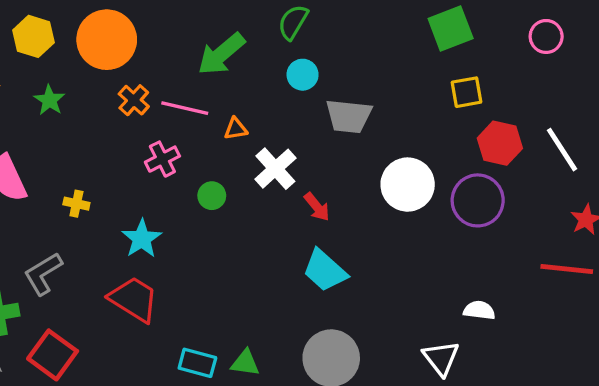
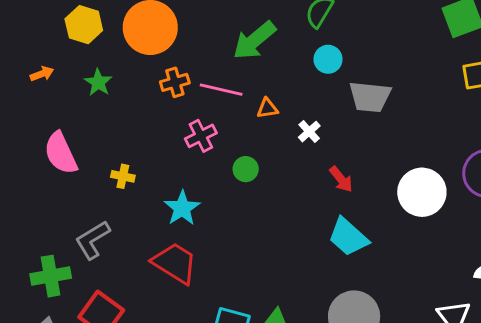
orange cross: (134, 100) -> (175, 82), turned 32
white cross: (275, 169) -> (309, 132), moved, size x0.6
white circle: (408, 185) -> (422, 192), moved

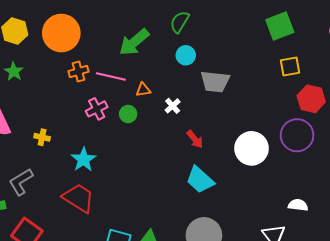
green star: (98, 82) -> (14, 71), moved
green circle: (246, 169) -> (128, 114), moved

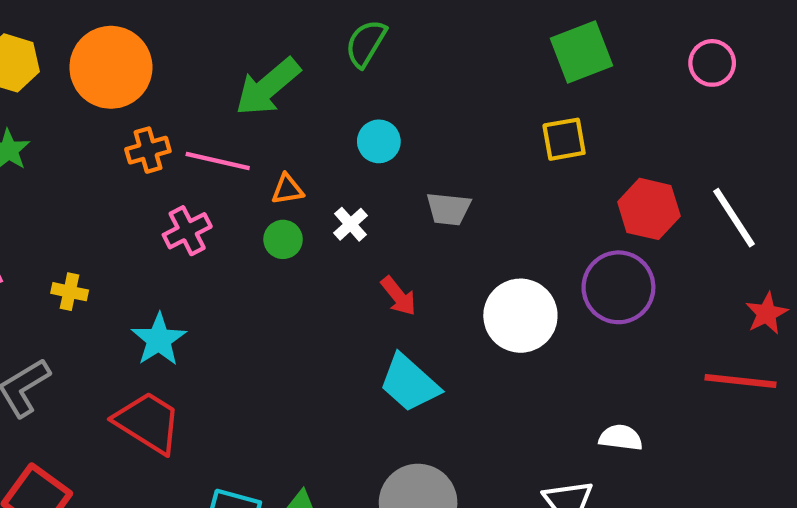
cyan circle: (186, 55) -> (379, 141), moved
yellow square: (290, 66) -> (564, 139), moved
gray trapezoid: (215, 82) -> (449, 209), moved, size x0.7
green circle: (128, 114) -> (283, 239), moved

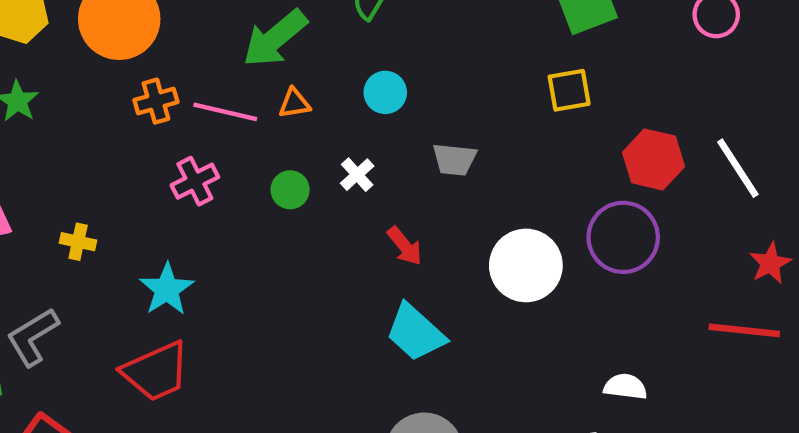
orange triangle: (287, 189) -> (294, 103), moved
red trapezoid: (148, 422) -> (156, 371), turned 124

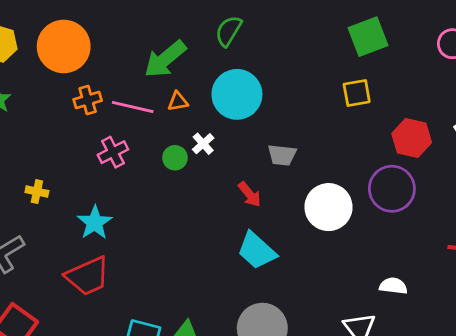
cyan circle: (385, 92) -> (237, 94), size x1.8
gray trapezoid: (454, 159) -> (282, 155), moved
white cross: (357, 175) -> (203, 144), moved

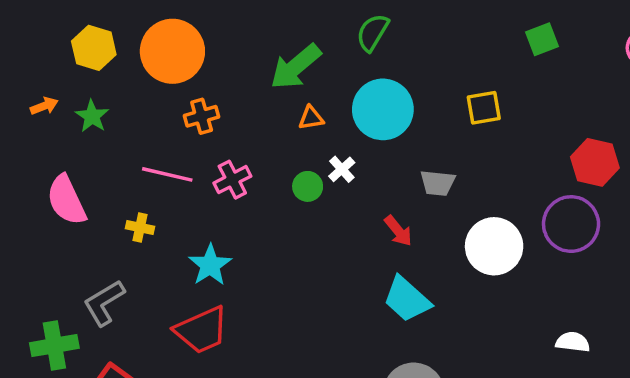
green square: (368, 37) -> (542, 39), size x0.7
yellow square: (357, 93) -> (484, 108), moved
pink line: (133, 107) -> (167, 174), moved

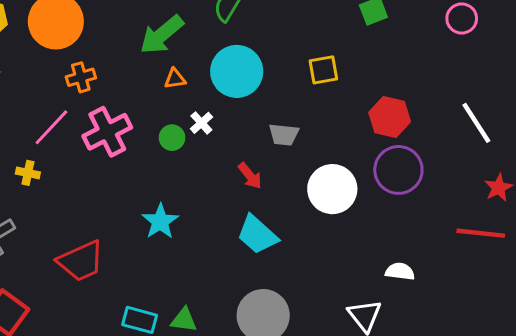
red hexagon: (595, 162) -> (390, 117), moved
pink line: (167, 174) -> (51, 127), turned -60
pink cross: (232, 180) -> (107, 132), size x1.5
cyan star: (210, 265) -> (160, 221), moved

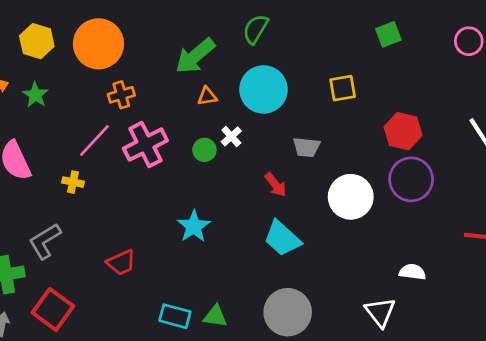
red trapezoid: (81, 261) -> (121, 263), size x0.7

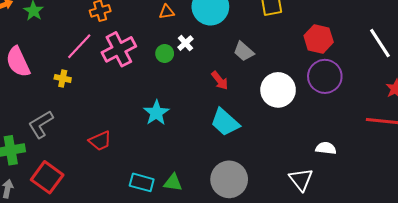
gray trapezoid: (306, 147) -> (244, 51), turned 35

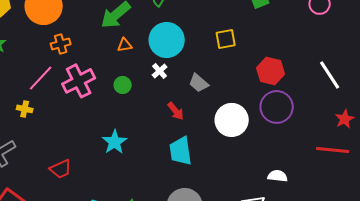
white cross: (185, 43) -> (160, 71), moved
cyan trapezoid: (225, 122) -> (181, 151), turned 40

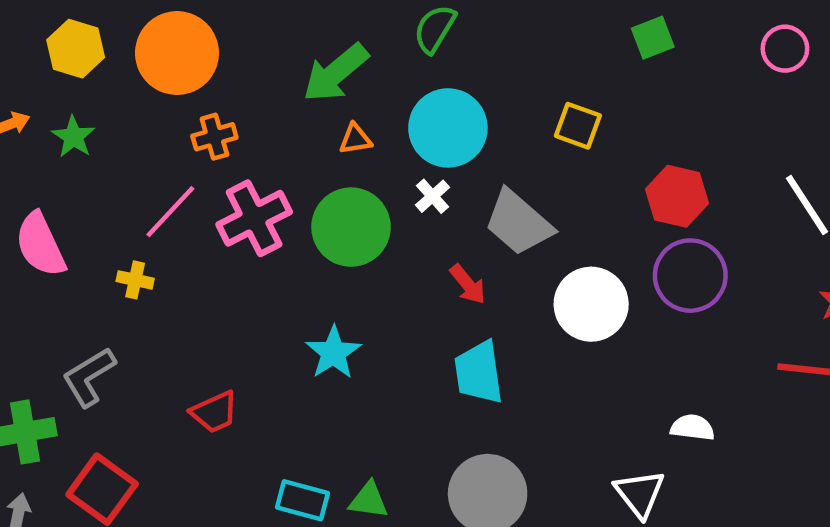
yellow square: (226, 39) -> (578, 126), turned 30
gray trapezoid: (199, 83) -> (518, 223), size x1.6
green circle: (123, 85) -> (351, 227), size x2.0

